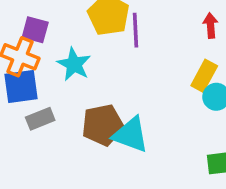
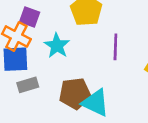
purple line: (136, 30) -> (115, 47), moved

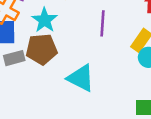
brown pentagon: (75, 93) -> (42, 49), moved

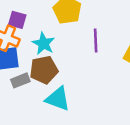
cyan triangle: (81, 78) -> (58, 99), moved

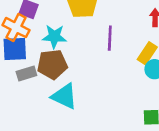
cyan star: (43, 44) -> (54, 36), turned -30

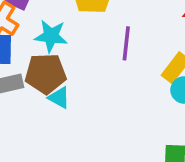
cyan triangle: (64, 96) -> (59, 98), moved, size x0.6

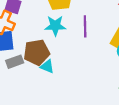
cyan star: (51, 36) -> (55, 26), moved

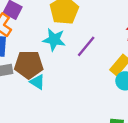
purple line: (85, 26) -> (86, 46), turned 30

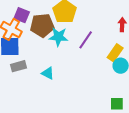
brown pentagon: (29, 65) -> (42, 25), moved

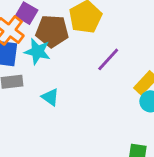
cyan star: (59, 37) -> (37, 52), moved

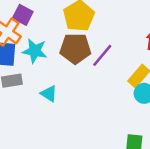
brown pentagon: (52, 31) -> (75, 48), moved

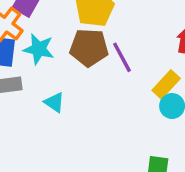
purple line: (102, 55) -> (122, 57), turned -70

